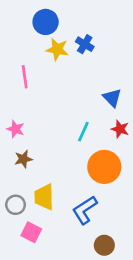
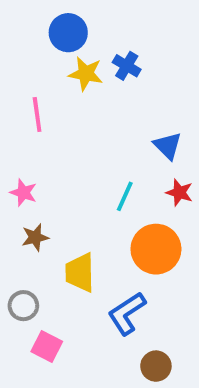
yellow trapezoid: (44, 197) -> (80, 272), moved

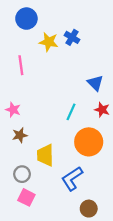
blue circle: (68, 33) -> (26, 19), moved
gray circle: (23, 306) -> (22, 174), moved

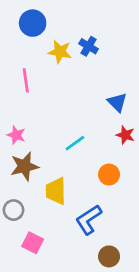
cyan line: (71, 112) -> (75, 143), moved, turned 30
brown star: (20, 135) -> (24, 166), size x1.5
orange circle: (89, 142) -> (109, 175), size x0.6
gray circle: (22, 174) -> (13, 210), moved

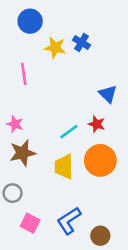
red star: (125, 135) -> (97, 124), moved
orange circle: (109, 175) -> (100, 160), size x1.6
yellow trapezoid: (56, 191) -> (64, 167), moved
blue L-shape: (89, 220) -> (69, 221), moved

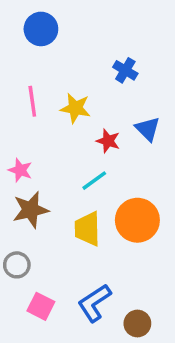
blue cross: (82, 42) -> (125, 70), moved
yellow star: (55, 48) -> (75, 108), moved
red star: (97, 124) -> (108, 141), moved

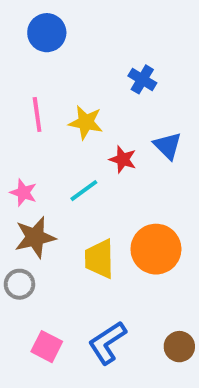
cyan line: (94, 181) -> (84, 191), moved
gray circle: (17, 265) -> (19, 284), moved
brown circle: (137, 324) -> (179, 347), moved

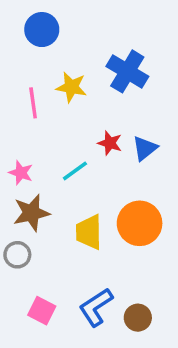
blue cross: (142, 79) -> (127, 71), size x1.6
yellow star: (86, 122) -> (71, 87), moved
blue triangle: (168, 146) -> (145, 148), moved, turned 36
brown circle: (179, 347) -> (138, 318), moved

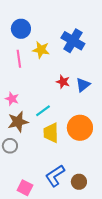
blue circle: (42, 30) -> (21, 29), moved
cyan line: (75, 171) -> (43, 111), moved
pink square: (42, 311) -> (25, 188), moved

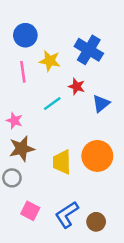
red star: (63, 82) -> (77, 86), moved
cyan line: (43, 111) -> (52, 104), moved
pink square: (25, 188) -> (30, 211), moved

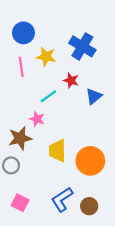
pink star: (14, 121) -> (37, 119), moved
orange circle: (97, 156) -> (90, 161), moved
pink square: (30, 211) -> (20, 203), moved

